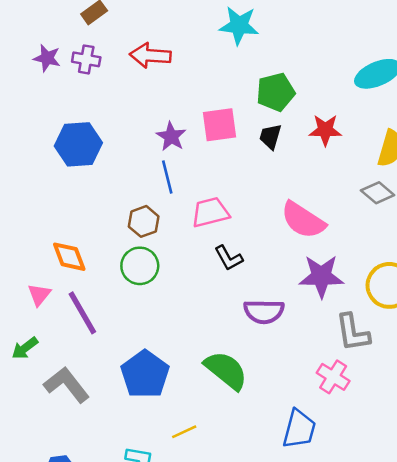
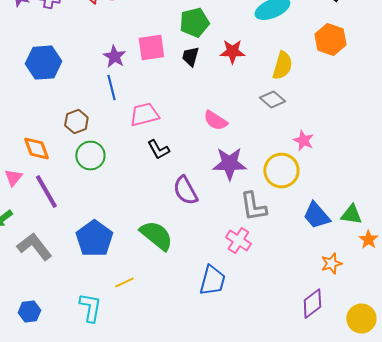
pink semicircle: (303, 220) -> (215, 121), size x0.7
brown hexagon: (144, 221) -> (76, 122), moved
purple semicircle: (264, 312) -> (185, 191), turned 60

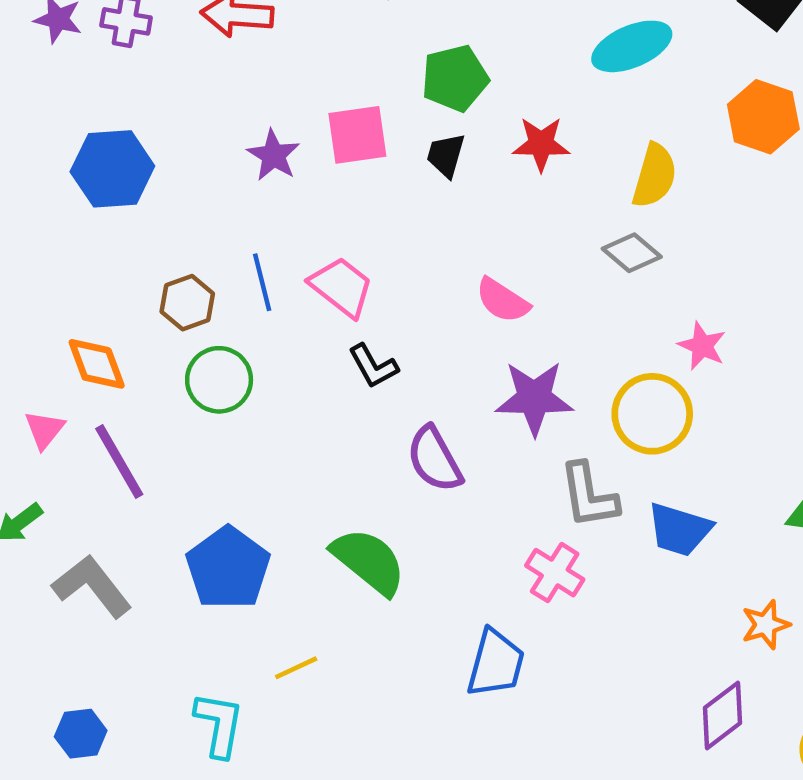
blue line: (111, 88) -> (262, 282), moved
pink trapezoid: (144, 115) -> (341, 287), turned 52
blue trapezoid: (316, 216) -> (679, 529), moved, turned -32

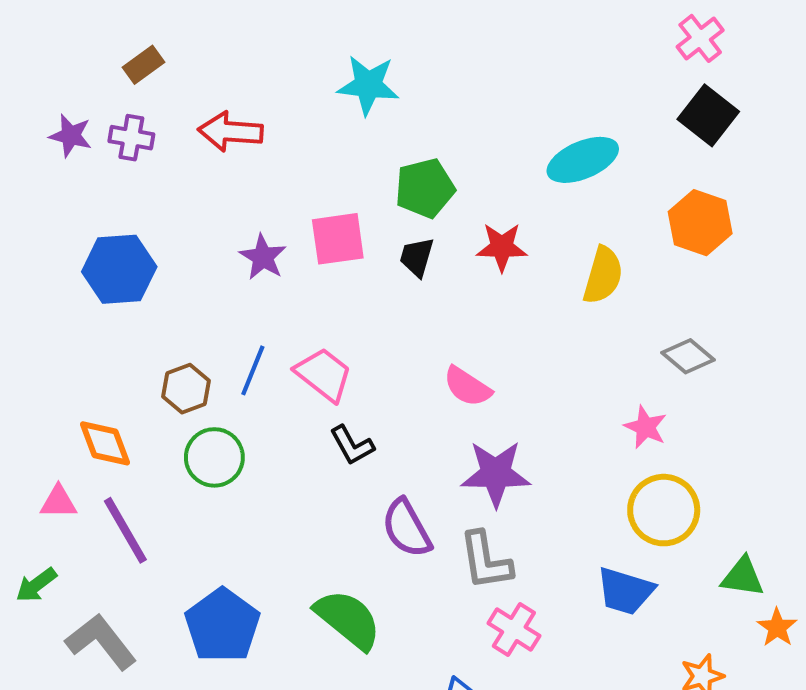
gray diamond: (632, 253) -> (688, 356), moved
blue line: (262, 282) -> (253, 370), turned 36
yellow circle: (652, 414) -> (664, 510), moved
pink triangle: (44, 430) -> (58, 502), turned 51
gray L-shape: (589, 495) -> (486, 561), moved

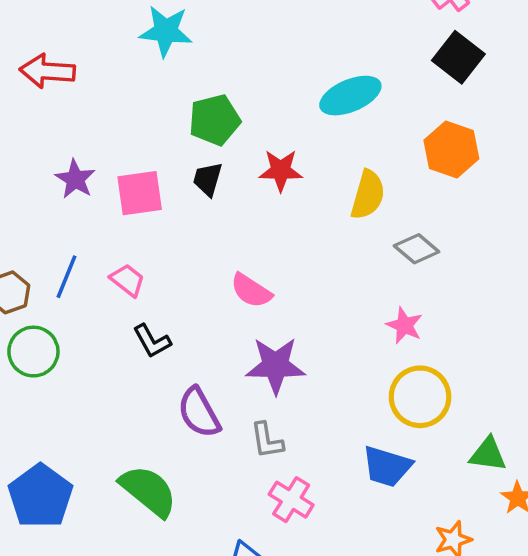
pink square: (338, 239) -> (140, 193), moved
gray diamond: (688, 356) -> (417, 249), moved
pink trapezoid: (324, 374) -> (127, 280), size x0.7
gray L-shape: (486, 561) -> (267, 440), size x0.7

